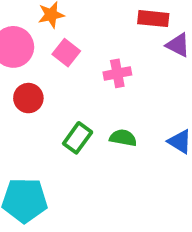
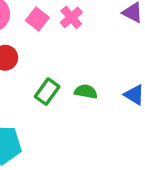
pink cross: (117, 73) -> (71, 17), moved, turned -30

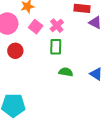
green rectangle: (47, 92) -> (56, 47), moved, turned -35

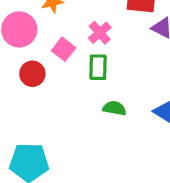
pink square: (36, 27) -> (64, 49), moved

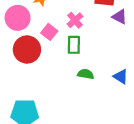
red circle: (32, 74) -> (27, 50), size x1.5

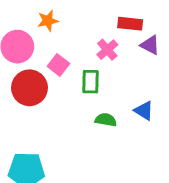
pink cross: (75, 20) -> (107, 50), moved
blue triangle: (121, 76) -> (144, 111), moved

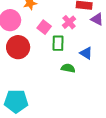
pink square: (58, 65) -> (44, 27), moved
blue triangle: (144, 111) -> (86, 53), moved

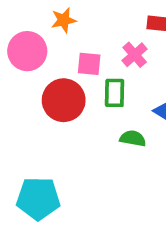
pink square: (44, 27) -> (89, 64), turned -32
red circle: (18, 47) -> (64, 100), moved

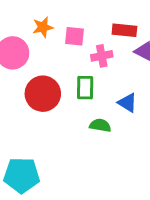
pink cross: (135, 55) -> (102, 56), turned 30
pink square: (89, 64) -> (75, 36), moved

